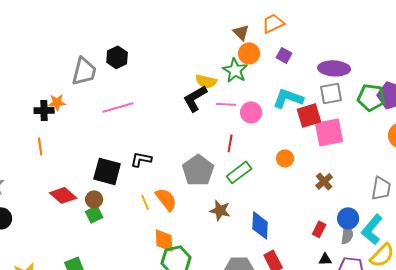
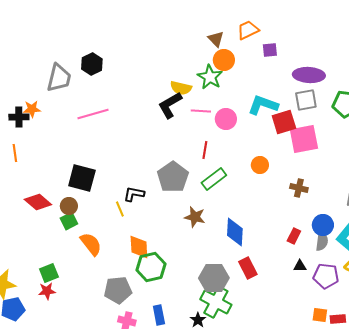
purple square: (284, 55) -> (270, 50), moved, turned -35
black L-shape: (141, 159) -> (134, 194), moved
brown cross: (324, 181) -> (299, 188), turned -36
orange semicircle: (166, 199) -> (91, 244), moved

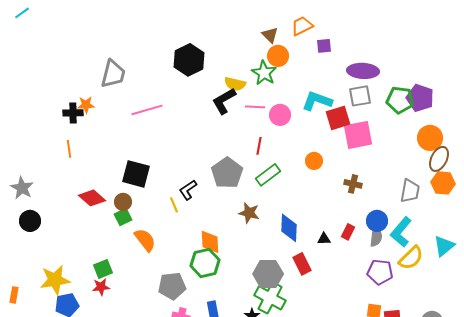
black hexagon: (92, 64) -> (189, 60), moved, size x1.4
black L-shape: (134, 194) -> (188, 190), turned -45
orange diamond: (139, 247) -> (210, 242), moved
black triangle: (300, 266) -> (324, 239), moved

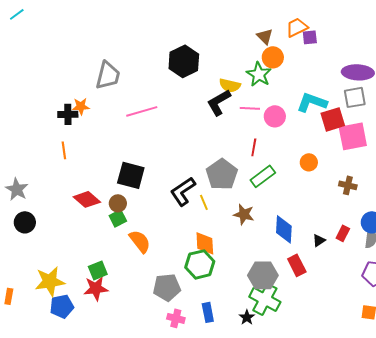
purple square: (324, 46) -> (310, 37), moved
black L-shape: (188, 190) -> (183, 191), size x1.4
yellow line: (174, 205) -> (204, 202), moved
black triangle: (324, 239) -> (319, 240), turned -32
red star: (101, 287) -> (96, 288), size x1.4

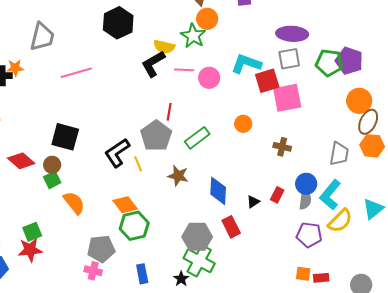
red line: (254, 147) -> (169, 112), moved
orange diamond: (205, 243) -> (125, 205), moved, turned -35
pink cross: (176, 318) -> (93, 271), moved

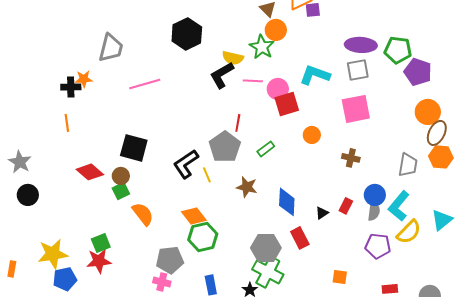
green pentagon: (329, 63) -> (398, 50), moved
red square: (267, 81) -> (287, 104), moved
green rectangle: (197, 138) -> (266, 149), size x0.7
orange square: (303, 274) -> (340, 277), moved

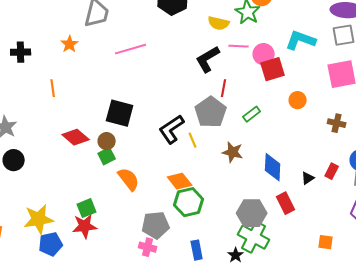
black L-shape: (222, 75) -> (208, 59), moved
orange star: (84, 79) -> (70, 44), turned -30
black cross: (71, 87) -> (21, 52), moved

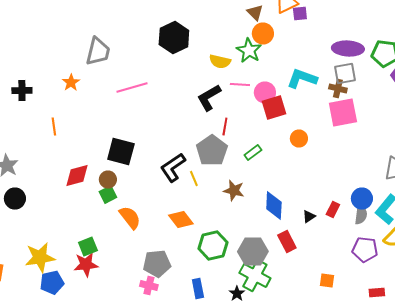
brown cross: (337, 123) -> (338, 88), moved
red diamond: (76, 137) -> (77, 176), turned -56
green hexagon: (189, 202) -> (213, 246), moved

